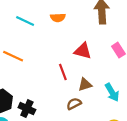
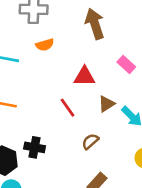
brown triangle: (85, 85) -> (106, 104), moved
black cross: (27, 109) -> (35, 147), moved

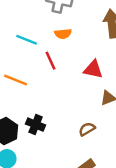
red line: (67, 108) -> (50, 61), moved

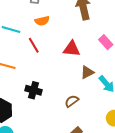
black cross: (36, 125) -> (34, 90), moved

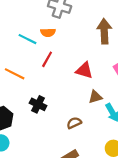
orange semicircle: (42, 21) -> (48, 32), moved
red line: (34, 45) -> (47, 59), turned 49

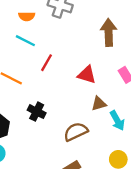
orange semicircle: (48, 32) -> (27, 16), moved
brown semicircle: (74, 123) -> (76, 132), size x1.5

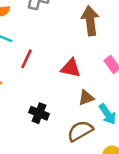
black cross: (37, 112) -> (39, 113), moved
brown semicircle: (76, 132) -> (80, 131), moved

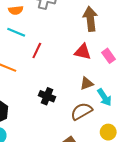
red triangle: (71, 68) -> (83, 52), moved

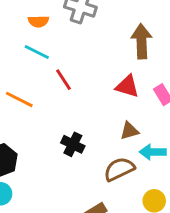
red line: (37, 51) -> (64, 80), turned -63
cyan arrow: (104, 97) -> (153, 152), turned 120

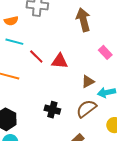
red triangle: (127, 86) -> (60, 61), moved
black cross: (73, 144) -> (52, 110), moved

